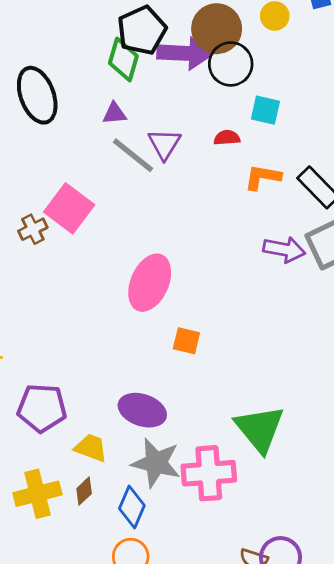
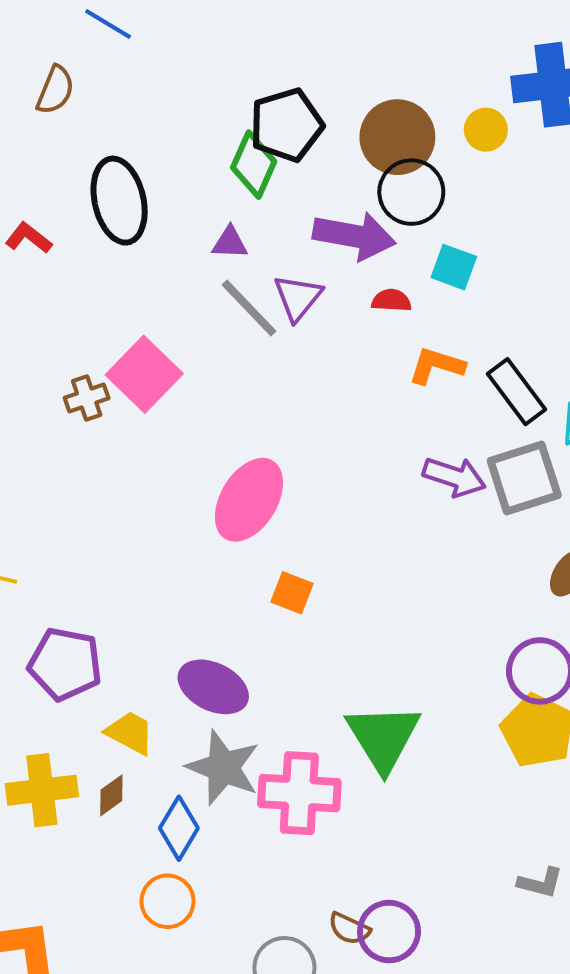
purple arrow: (185, 53) -> (354, 236), moved

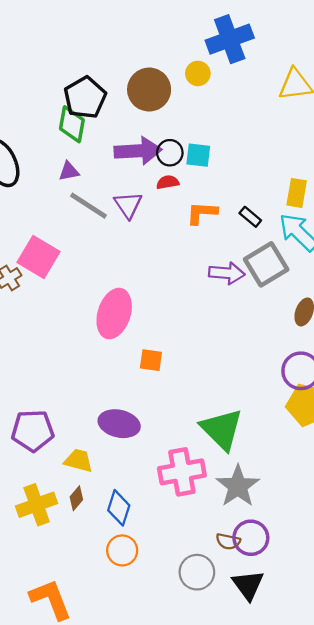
black circle: (411, 192) -> (170, 153), moved, size x0.7
purple triangle: (298, 298) -> (128, 205), moved
black rectangle: (517, 392) -> (250, 217), size x0.6
gray star: (223, 768) -> (238, 486), moved, turned 30

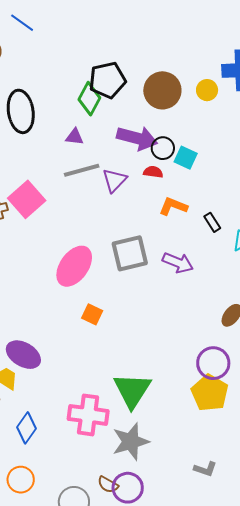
gray line: (88, 206) -> (82, 170), turned -66
gray square: (266, 264) -> (130, 253), moved
purple ellipse: (119, 424) -> (23, 355), moved
orange circle: (122, 550) -> (21, 480), moved

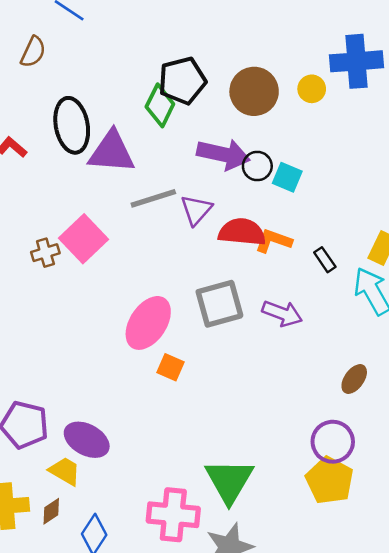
purple triangle: (75, 137) -> (112, 152), moved, size x2.0
red semicircle: (153, 172) -> (242, 232), moved, size x1.8
orange square: (92, 314) -> (171, 367), moved

